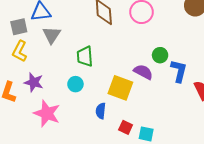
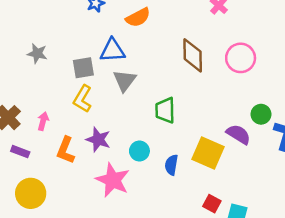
cyan circle: (75, 84) -> (139, 151), moved
blue semicircle: (101, 111) -> (171, 165), moved

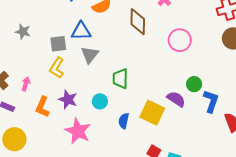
brown diamond: (193, 55) -> (138, 22), moved
cyan circle: (139, 151) -> (100, 101), moved

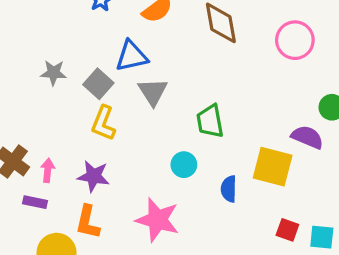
gray star: (23, 32) -> (54, 73), moved
gray square: (58, 44) -> (98, 84), turned -30
pink arrow: (26, 84) -> (48, 170), moved
purple star: (68, 99) -> (93, 176), moved
orange L-shape: (42, 107) -> (88, 222), moved

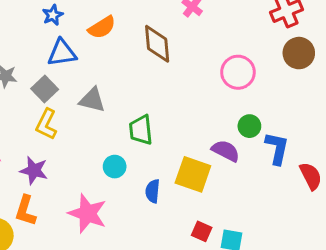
pink circle: (295, 40) -> (238, 72), moved
blue triangle: (132, 56) -> (62, 53), moved
gray triangle: (153, 92) -> (92, 100), turned -48

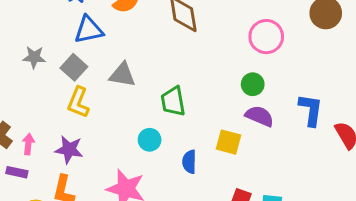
green circle: (249, 126) -> (253, 84), moved
yellow square: (193, 174) -> (229, 142), size x0.7

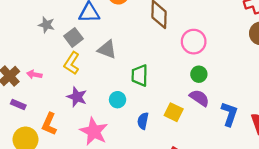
pink circle: (266, 37) -> (194, 42), moved
blue L-shape: (311, 110) -> (229, 114), moved
pink arrow: (28, 144) -> (34, 75), moved, turned -96
purple star: (69, 150) -> (77, 97), moved

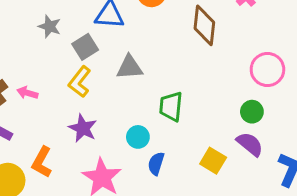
pink circle: (194, 42) -> (267, 69), moved
gray triangle: (107, 50) -> (130, 67), turned -30
blue semicircle: (143, 121) -> (156, 164), moved

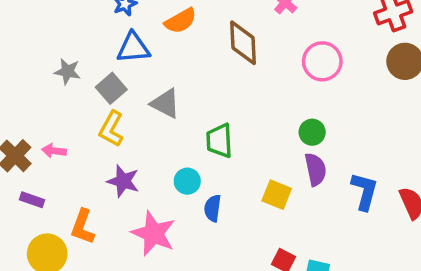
gray triangle: (130, 67) -> (165, 104), turned 40
pink circle: (267, 69) -> (322, 61), moved
purple semicircle: (250, 144) -> (316, 169), turned 48

